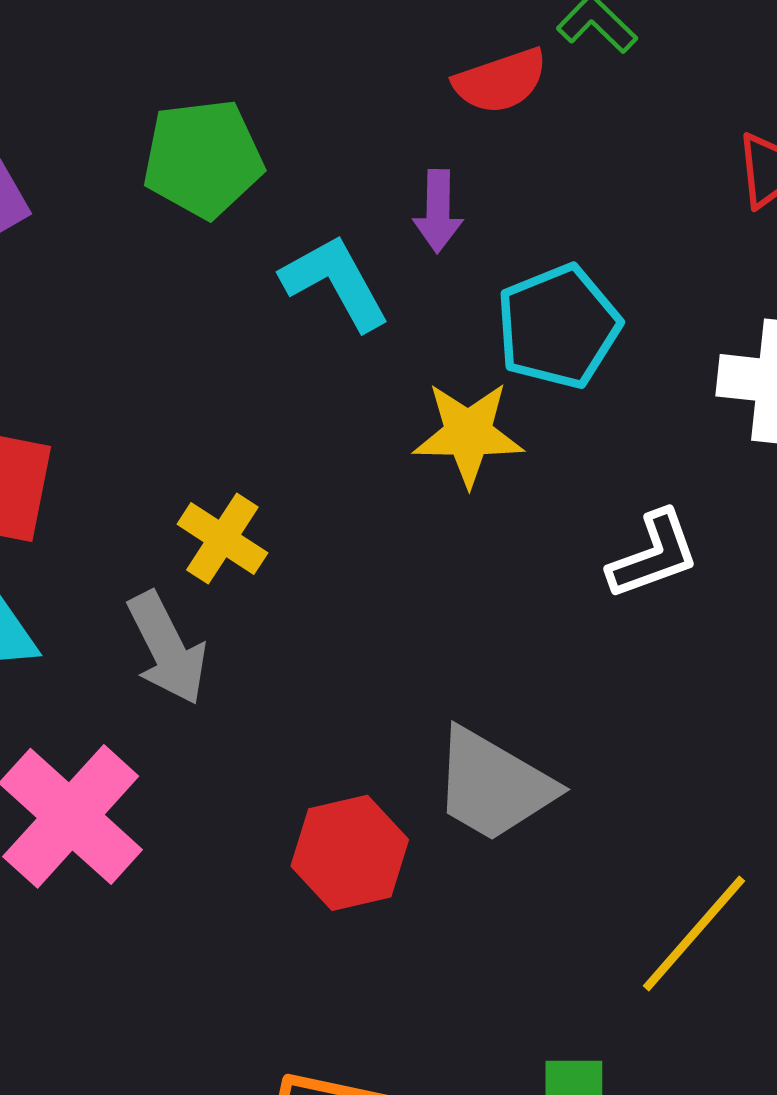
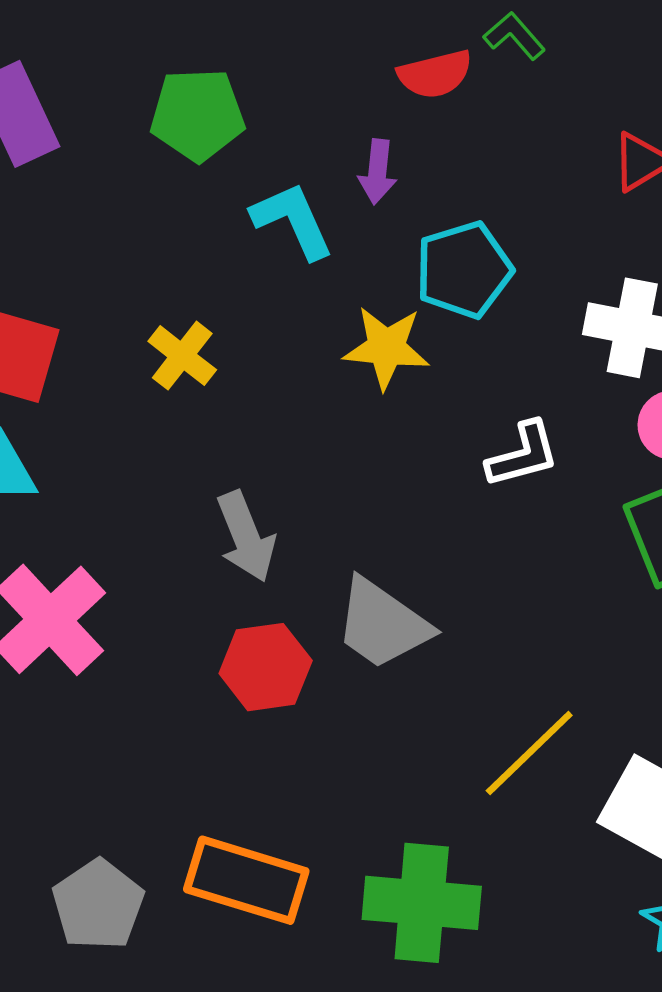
yellow cross: (222, 539) -> (182, 356), moved
gray arrow: (167, 648) -> (246, 537), moved

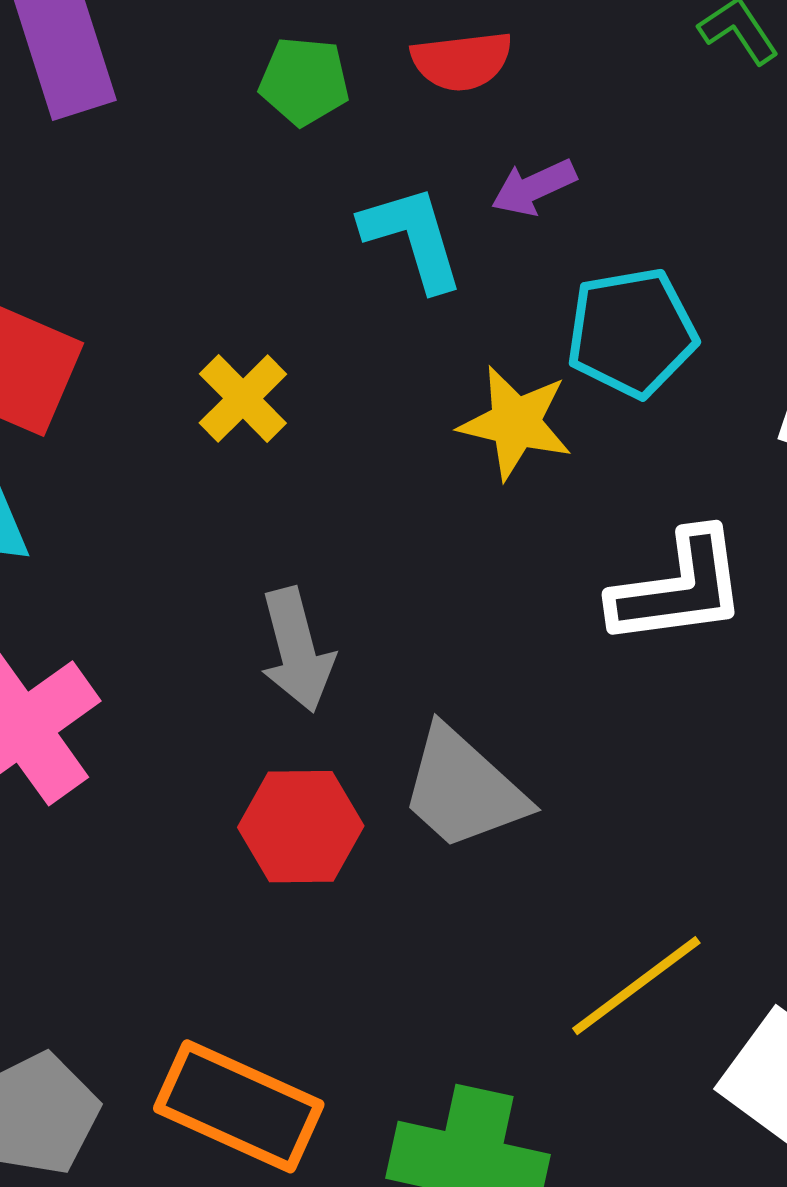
red semicircle: (435, 74) -> (462, 61), moved
green pentagon: (197, 115) -> (304, 81), size x0.7
purple arrow: (378, 172) -> (534, 187), turned 52
white L-shape: (523, 455) -> (679, 588), size x1.4

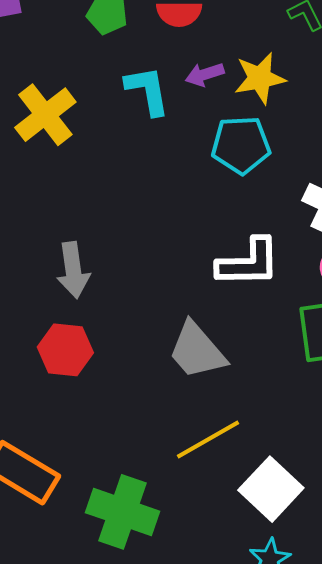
yellow cross: (243, 398) -> (45, 115), moved, size x1.5
yellow star: (516, 423) -> (260, 78), moved, turned -30
gray trapezoid: (463, 789) -> (197, 351), moved

